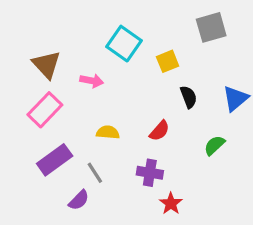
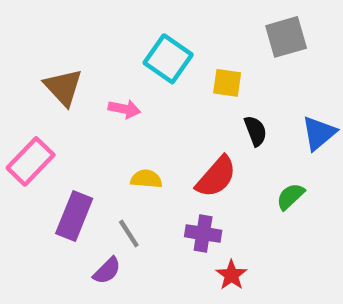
yellow square: (168, 61) -> (227, 83), turned 30
pink rectangle: (45, 110) -> (31, 161), moved
red semicircle: (160, 131) -> (216, 177), size x1.5
purple rectangle: (55, 160) -> (74, 216), turned -32

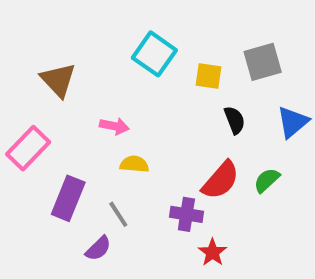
gray square: (286, 37) -> (263, 62), moved
pink arrow: (124, 109) -> (114, 126), moved
red semicircle: (216, 177) -> (221, 180), moved

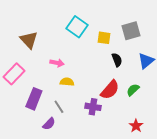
red star: (213, 252) -> (136, 126), moved

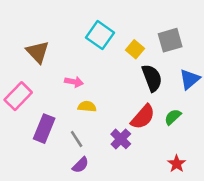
yellow square: (104, 38) -> (135, 49), turned 32
black semicircle: (117, 60) -> (152, 78), size x1.5
purple cross: (93, 107) -> (121, 139), turned 35
purple semicircle: (49, 124) -> (80, 165), moved

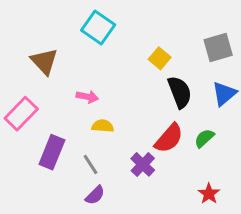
cyan square: (100, 35) -> (98, 28), moved
gray square: (170, 40) -> (218, 48), moved

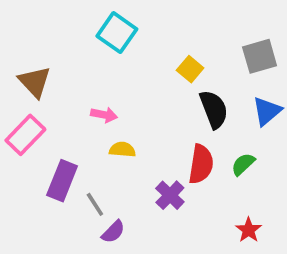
brown triangle: (44, 61) -> (35, 82), moved
red semicircle: (169, 138) -> (201, 164), turned -32
gray line: (90, 164) -> (95, 204), moved

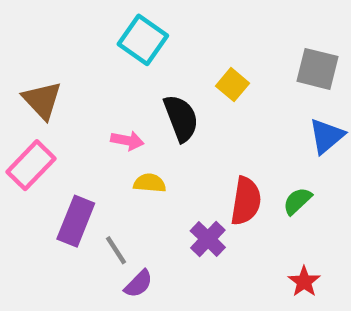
gray square: (260, 56) -> (318, 69), turned 30
black semicircle: (214, 109) -> (181, 118), moved

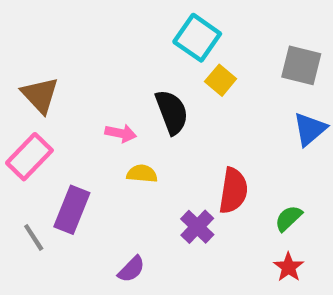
cyan square: (143, 40) -> (197, 38), moved
green semicircle: (297, 201) -> (289, 218), moved
gray line: (116, 250) -> (34, 237), moved

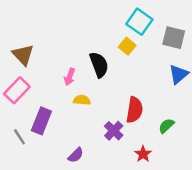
cyan square: (197, 38) -> (139, 22), moved
pink arrow: (121, 133) -> (70, 77), turned 98
red star: (289, 267) -> (143, 154), moved

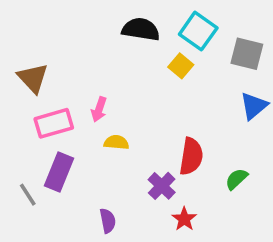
black semicircle: (99, 65) -> (141, 29), moved, turned -60
pink rectangle: (17, 90) -> (54, 123), moved, turned 30
red star: (143, 154) -> (184, 219), moved
purple semicircle: (76, 155) -> (108, 221), turned -56

